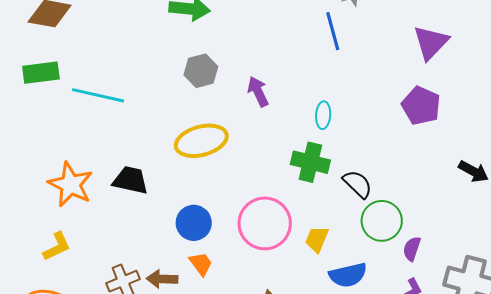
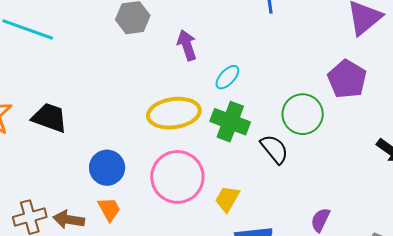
cyan ellipse: (323, 115) -> (227, 77), moved, turned 32
yellow ellipse: (201, 141) -> (174, 113), moved
green circle: (382, 221) -> (303, 114), moved

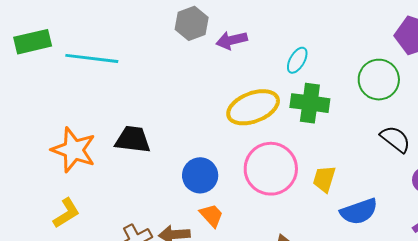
purple arrow: (187, 45) -> (232, 40), moved, turned -72
black semicircle: (274, 149) -> (395, 139), moved

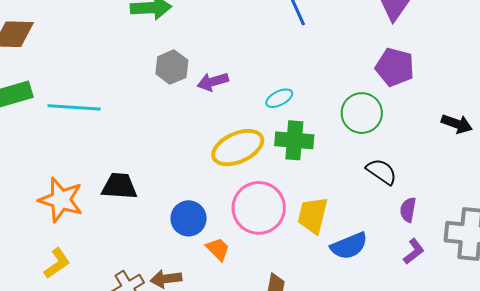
cyan ellipse: (297, 60) -> (279, 98), turned 36
yellow trapezoid: (324, 179) -> (313, 215), size x1.4
orange trapezoid: (211, 215) -> (218, 249), moved

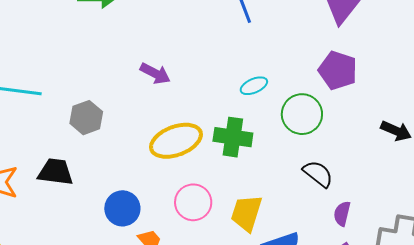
gray hexagon: (172, 67) -> (86, 118), moved
purple arrow: (213, 82) -> (155, 73), turned -140
cyan ellipse: (279, 98) -> (254, 86), moved
pink circle: (259, 208) -> (193, 202), size x0.7

